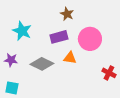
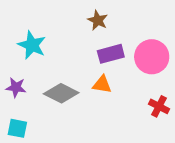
purple rectangle: (59, 37) -> (111, 54), moved
pink circle: (90, 39) -> (152, 57), moved

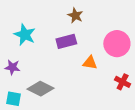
purple rectangle: (111, 54) -> (66, 41), moved
orange triangle: (102, 84) -> (90, 63), moved
gray diamond: (61, 93) -> (40, 89), moved

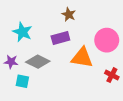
orange triangle: (90, 63) -> (82, 58), size x1.6
gray diamond: (40, 89) -> (38, 62), moved
cyan square: (13, 99) -> (22, 81), moved

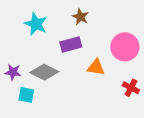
cyan star: (22, 32) -> (36, 24), moved
orange triangle: (82, 58) -> (96, 67), size x0.7

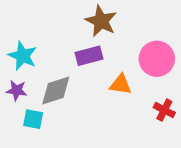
brown star: (80, 17) -> (101, 21), size x1.5
cyan star: (36, 24) -> (23, 56), moved
gray diamond: (44, 72) -> (56, 90), turned -44

